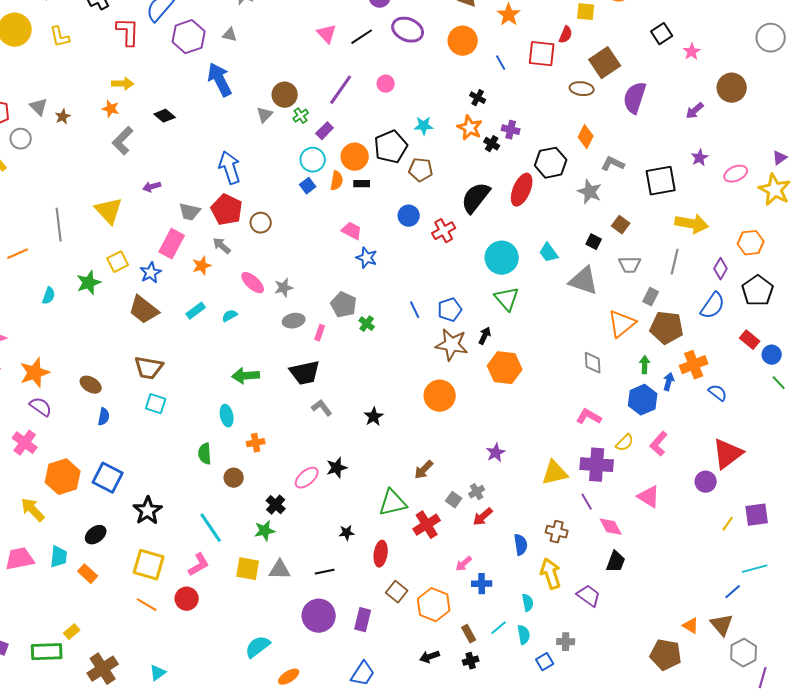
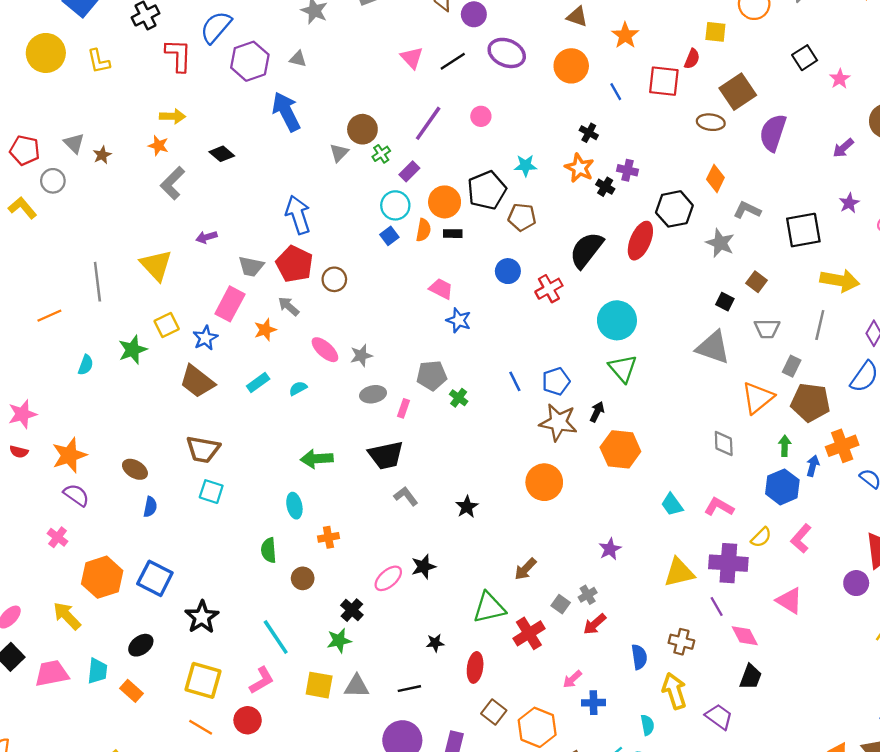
cyan trapezoid: (549, 253) -> (672, 504), moved
gray pentagon: (344, 305) -> (432, 375), turned -30
pink cross: (25, 443) -> (58, 537), size x0.7

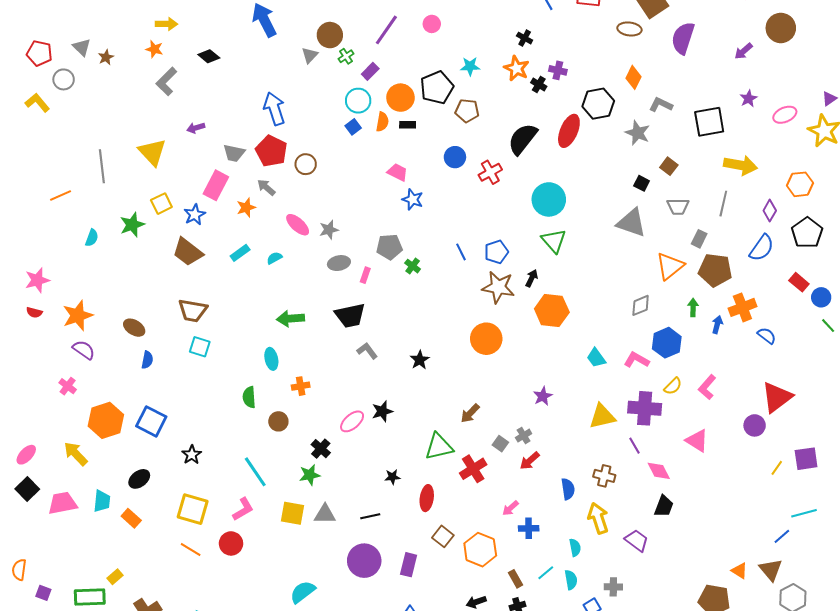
gray diamond: (724, 443) -> (641, 305), turned 70
blue hexagon: (782, 487) -> (667, 343), moved
black star: (202, 617) -> (192, 455), size x0.7

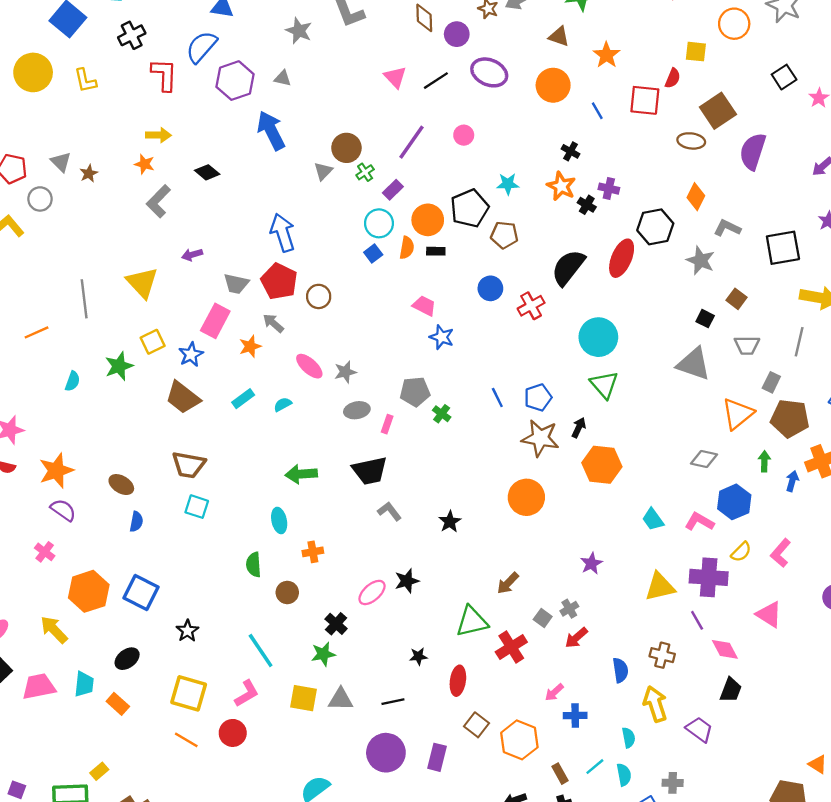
gray diamond: (641, 305) -> (704, 459), turned 35

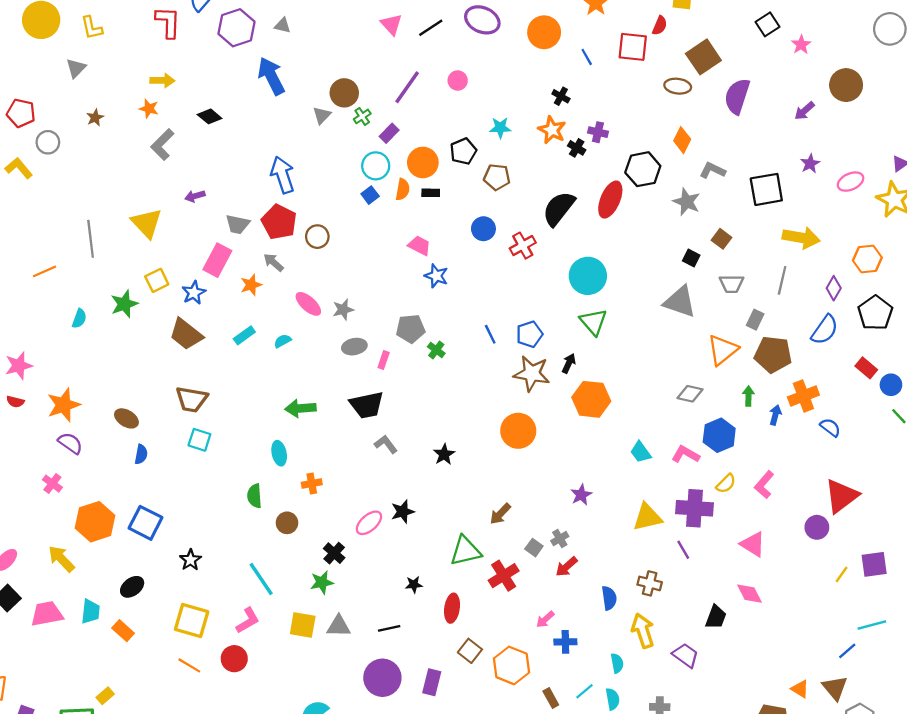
gray triangle: (61, 162) -> (76, 68), moved, turned 30
black pentagon: (470, 208) -> (463, 151), size x0.7
pink diamond: (725, 649) -> (750, 594), moved

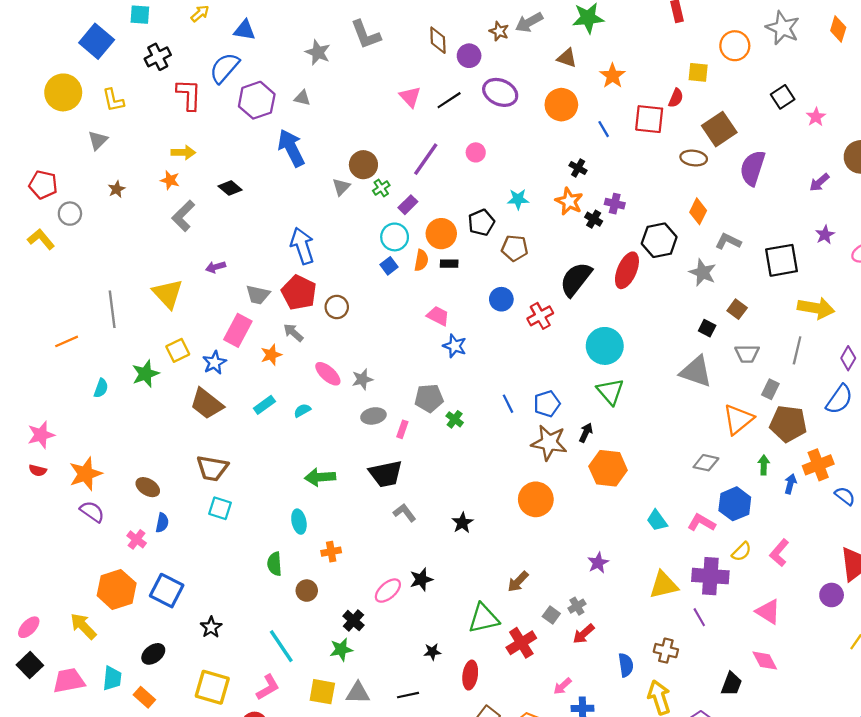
pink cross: (52, 484) -> (137, 539), moved

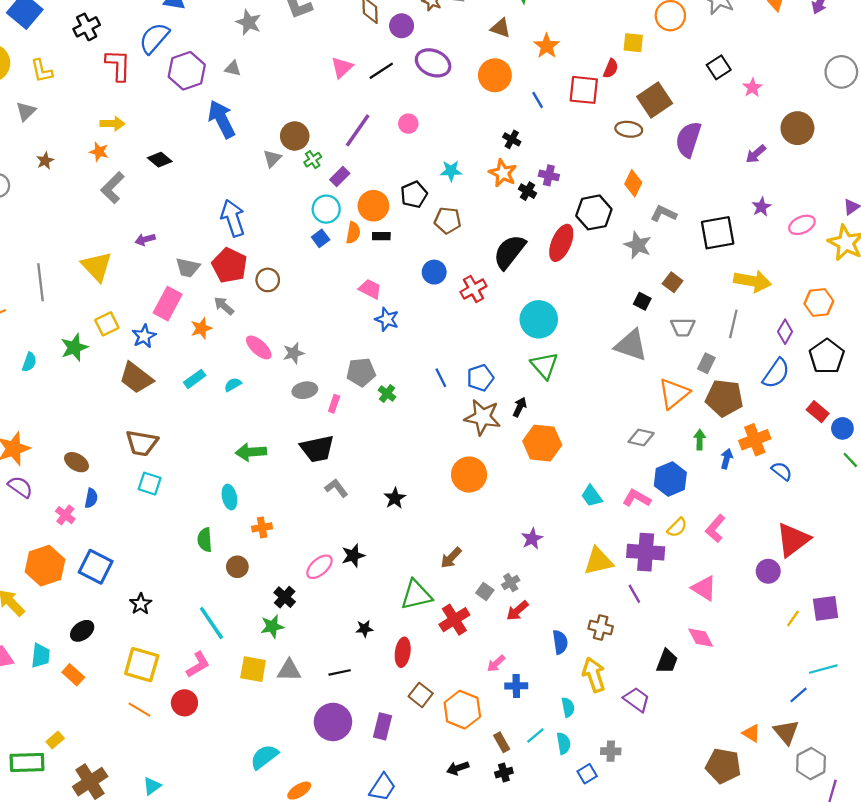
pink triangle: (410, 97) -> (342, 67), turned 30

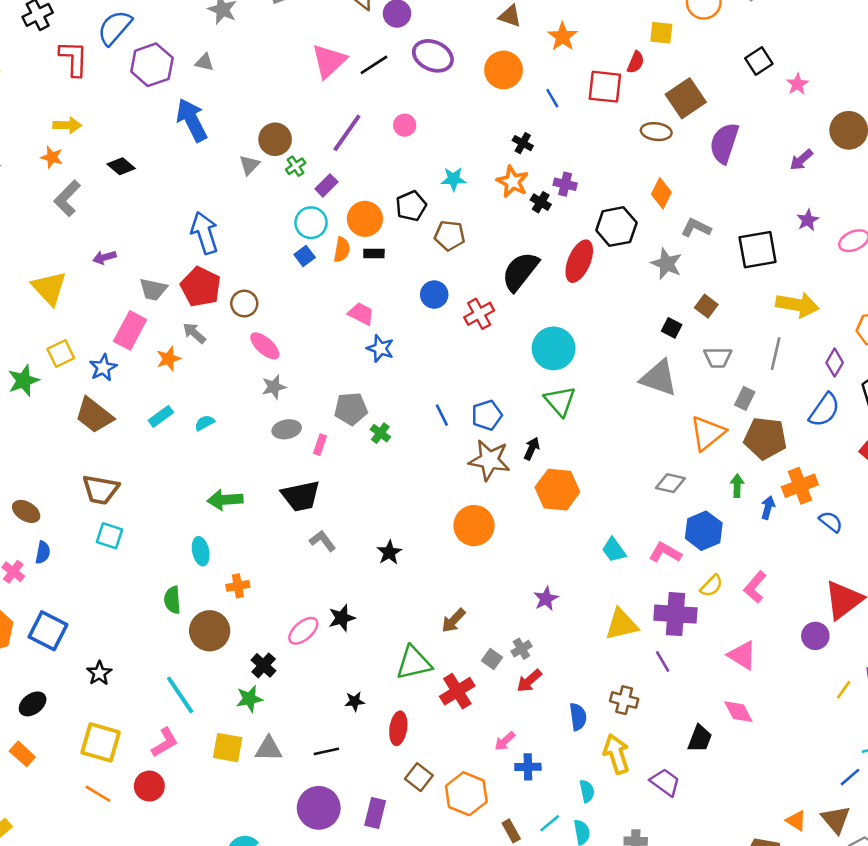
pink triangle: (342, 67) -> (329, 61), size x1.4
pink ellipse: (259, 347) -> (265, 346), moved
brown circle: (237, 567) -> (210, 631), size x1.6

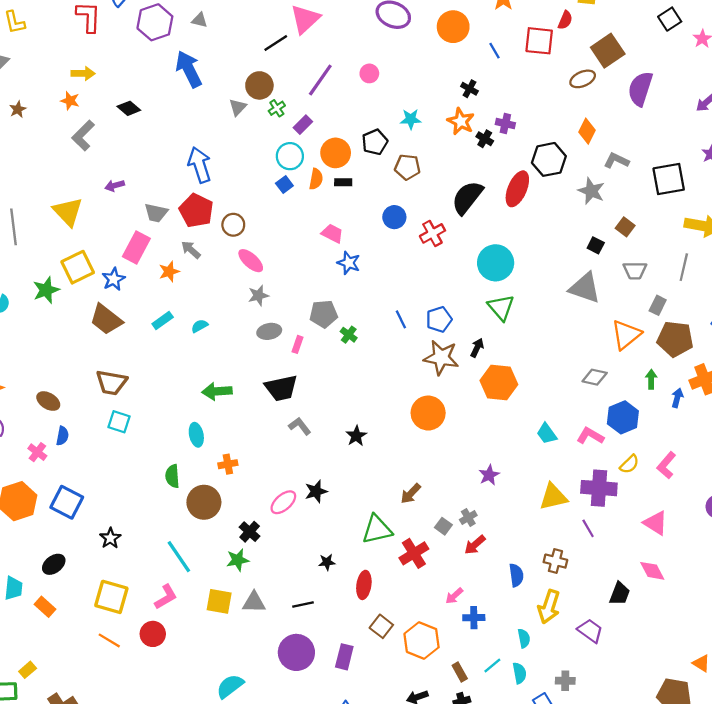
black line: (374, 65) -> (276, 43), moved
brown ellipse: (656, 132) -> (583, 79), turned -30
yellow square: (61, 354) -> (78, 267), size x1.4
yellow arrow: (616, 754) -> (549, 607), turned -144

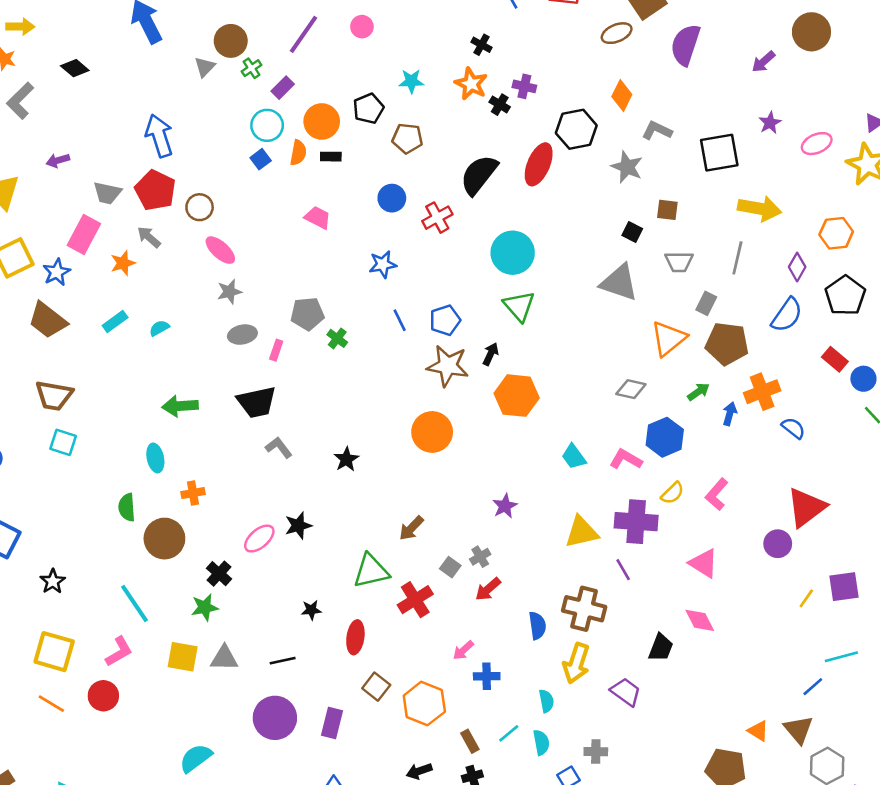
brown square: (625, 227) -> (667, 210), turned -30
blue star: (349, 263) -> (383, 264), moved, turned -30
green arrow: (651, 379) -> (698, 392), turned 54
brown cross: (555, 561) -> (584, 609), size x1.5

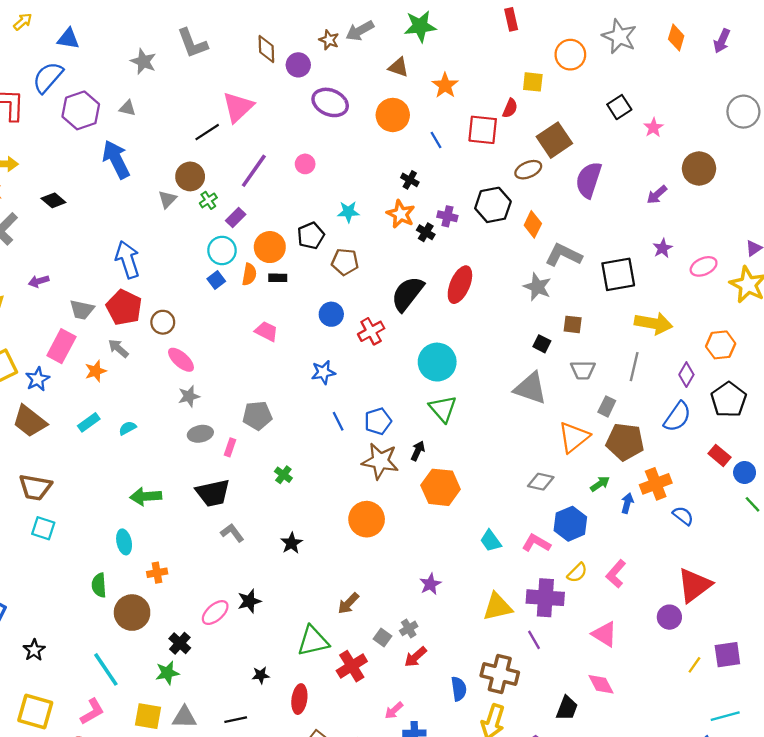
black hexagon: (576, 129) -> (493, 205), moved
gray L-shape: (657, 131) -> (564, 255), size x1.4
green cross: (337, 338) -> (283, 475), moved

